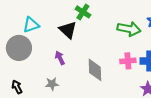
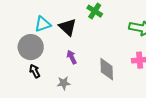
black triangle: (68, 30) -> (68, 27), moved
black arrow: (17, 87) -> (35, 71), moved

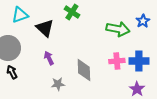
cyan triangle: (43, 24) -> (20, 15), moved
gray star: (64, 83) -> (58, 84), moved

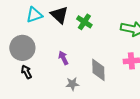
green cross: (72, 12) -> (84, 22), moved
black triangle: (45, 28) -> (59, 15), moved

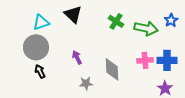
cyan triangle: (34, 15) -> (41, 22), moved
green cross: (84, 22) -> (116, 21), moved

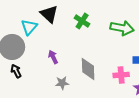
green cross: (116, 21) -> (82, 21), moved
cyan triangle: (41, 22) -> (29, 27), moved, turned -30
pink cross: (145, 60) -> (121, 75), moved

